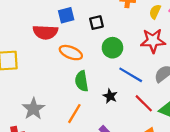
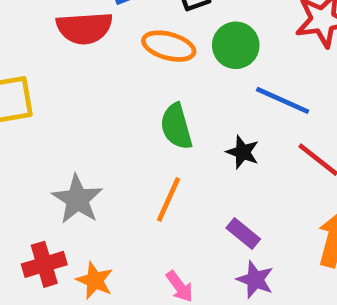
orange ellipse: (71, 53) -> (169, 46), moved

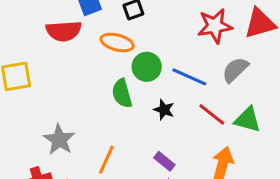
green circle: (236, 45) -> (147, 67), moved
orange line: (168, 200) -> (106, 160), moved

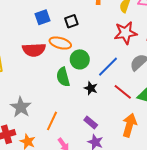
red semicircle: (64, 31) -> (34, 50), moved
blue line: (189, 77) -> (108, 67), turned -70

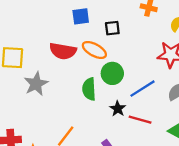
red line: (123, 92) -> (140, 120), moved, turned -36
gray star: (21, 107) -> (36, 84), moved

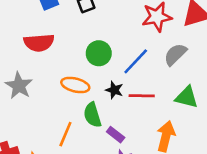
orange ellipse: (94, 50) -> (75, 85), moved
green semicircle: (89, 89) -> (92, 115), moved

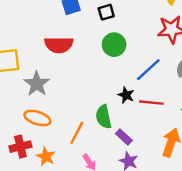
green circle: (99, 53) -> (114, 45), moved
orange ellipse: (75, 85) -> (37, 118), moved

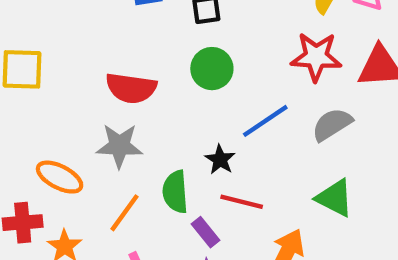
red semicircle: (59, 45) -> (131, 88), moved
gray star: (37, 84) -> (119, 146), moved, turned 30
red line: (151, 103) -> (242, 202), moved

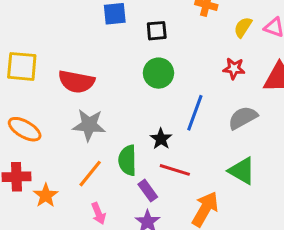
red star: (316, 57) -> (234, 68), size x0.6
red semicircle: (131, 88) -> (76, 82), moved
blue line: (265, 121) -> (195, 113), turned -39
orange ellipse: (60, 177) -> (25, 129), moved

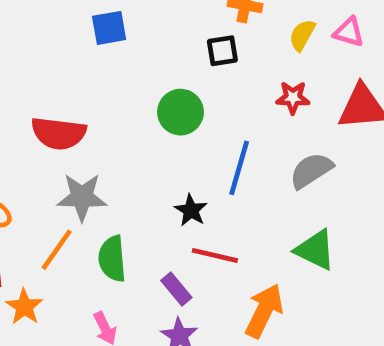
black square: (157, 31) -> (222, 51), moved
green semicircle: (127, 160) -> (112, 259), moved
orange line: (90, 174) -> (57, 250), moved

